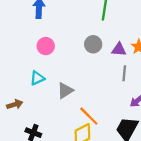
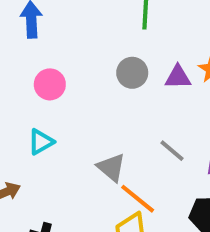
gray line: (124, 73) -> (172, 151), moved, turned -49
gray triangle: (65, 91) -> (111, 167), moved, turned -42

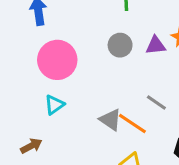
pink circle: (50, 84) -> (57, 60), size x1.6
orange line: (138, 199) -> (132, 123), moved

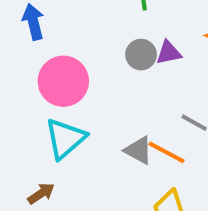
purple triangle: (156, 45) -> (169, 53), moved
cyan triangle: (54, 105) -> (65, 139), size x1.6

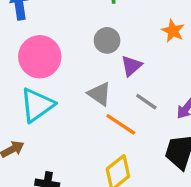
purple triangle: (169, 53) -> (131, 66), moved, turned -35
gray triangle: (138, 150) -> (99, 94), moved

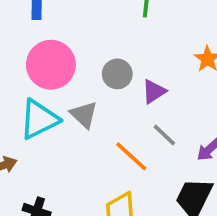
gray circle: (107, 40) -> (117, 74), moved
gray triangle: (99, 94) -> (84, 115), moved

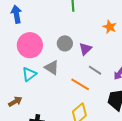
cyan triangle: (39, 119) -> (29, 74), size x0.7

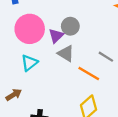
purple triangle: (85, 49) -> (56, 36), moved
gray triangle: (52, 68) -> (66, 54), moved

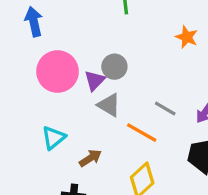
cyan triangle: (29, 63) -> (54, 138), moved
brown arrow: (14, 95) -> (90, 158), moved

